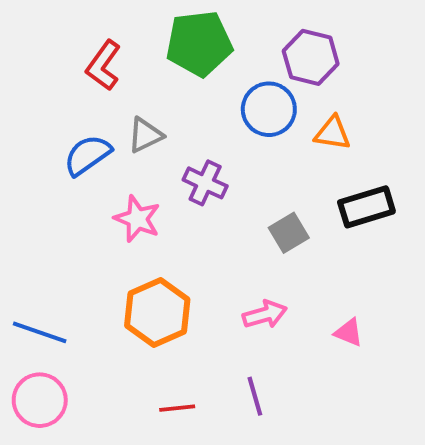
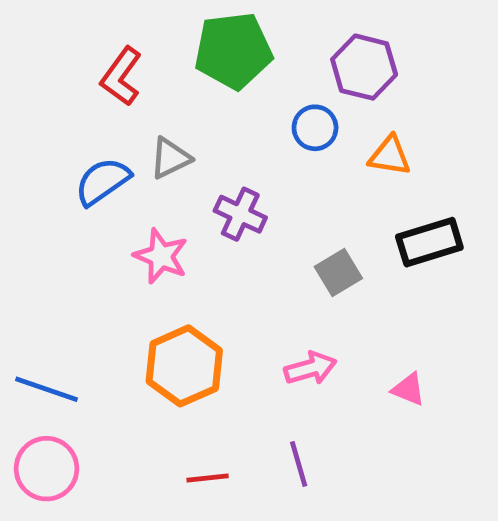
blue circle: (269, 109) -> (315, 128), size x0.7

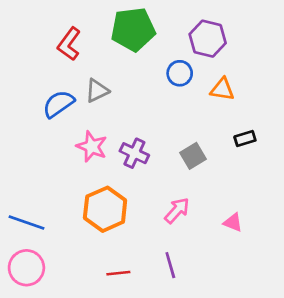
purple cross: (240, 214) -> (134, 153), moved
black rectangle: (429, 242) -> (245, 139), size x0.6
pink arrow: (310, 368) -> (177, 210), turned -32

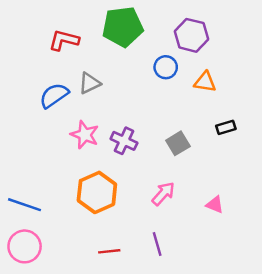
red L-shape: (69, 44) -> (64, 40), turned 68

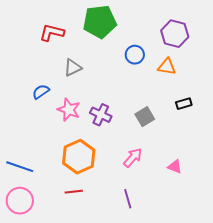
purple hexagon: (191, 35) -> (175, 34), moved
blue semicircle: (54, 95) -> (41, 92), moved, size x0.7
red line: (109, 251) -> (74, 192), moved

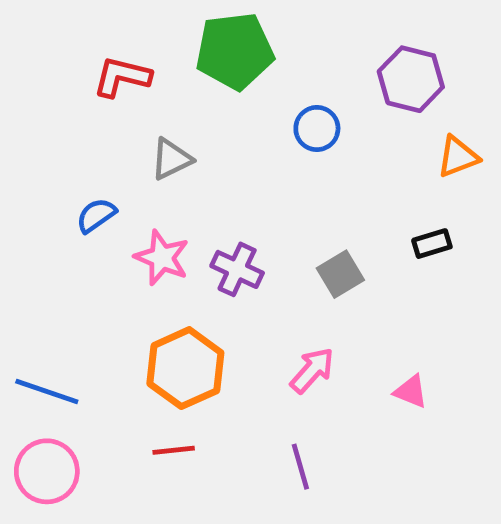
orange triangle: (167, 67) -> (458, 157), moved, turned -30

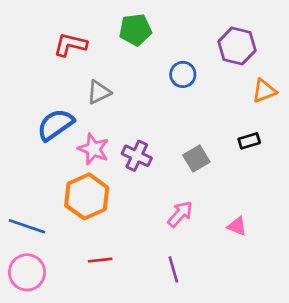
green pentagon: (235, 51) -> (135, 30), size x0.7
blue semicircle: (96, 215) -> (55, 125), size x1.6
orange hexagon: (185, 368) -> (87, 196), moved

